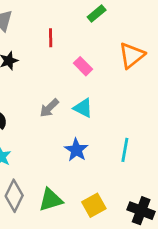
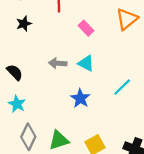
gray arrow: (49, 108) -> (58, 63), turned 48
cyan line: (125, 150) -> (122, 87), moved, turned 36

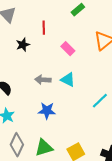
black star: (24, 24) -> (23, 45), moved
blue star: (80, 98) -> (47, 111), moved, turned -30

